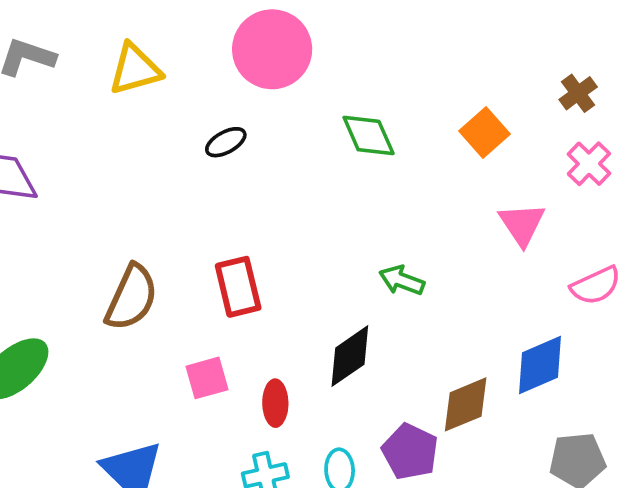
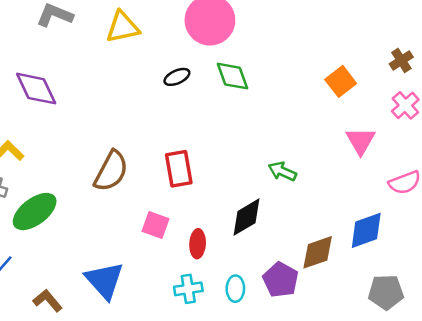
green diamond: (369, 136) -> (233, 76), moved
pink square: (207, 378) -> (155, 225), turned 32

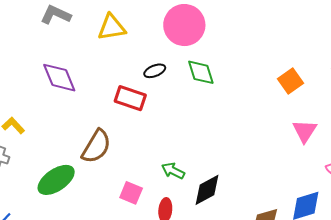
purple diamond: (36, 89) -> (59, 78), moved
red rectangle: (179, 169) -> (130, 98), moved, turned -64
green arrow: (282, 171) -> (173, 171), moved
green ellipse: (35, 212) -> (56, 180), moved

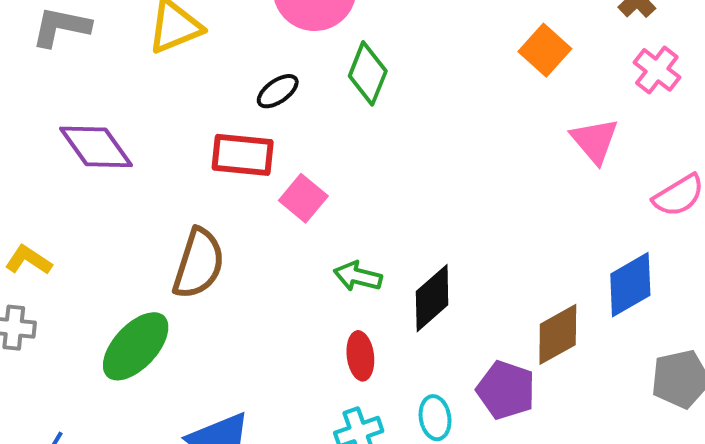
green diamond: (201, 72) -> (368, 73), turned 52
pink square: (131, 193) -> (303, 198), moved, turned 30

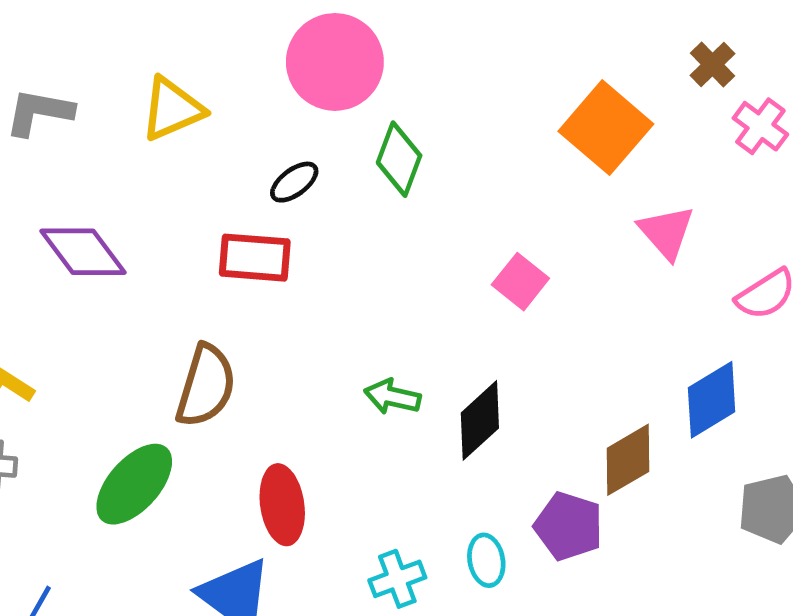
orange square: (545, 50) -> (606, 128), size x1.5
pink cross: (657, 70) -> (760, 126), moved
pink square: (303, 198) -> (520, 282), moved
red ellipse: (360, 356) -> (282, 505), moved, size x1.4

